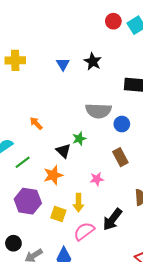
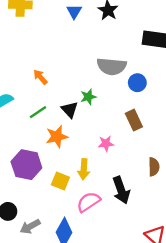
green line: (23, 162) -> (38, 112), moved
black arrow: (112, 219) -> (121, 190), turned -60

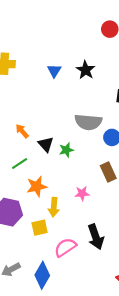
black triangle: (70, 110) -> (46, 144), moved
yellow arrow: (84, 169) -> (54, 207), moved
yellow square: (60, 181) -> (40, 228), turned -35

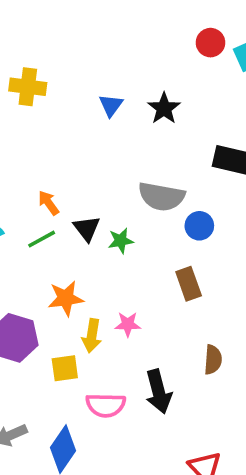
green line: (20, 164) -> (42, 239), moved
pink star: (82, 193) -> (128, 324), moved
pink semicircle: (65, 247) -> (106, 405), turned -150

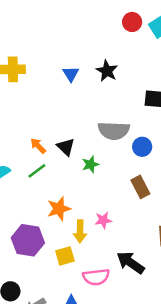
black triangle: (87, 228) -> (66, 147), moved
black arrow: (158, 392) -> (130, 263), turned 148

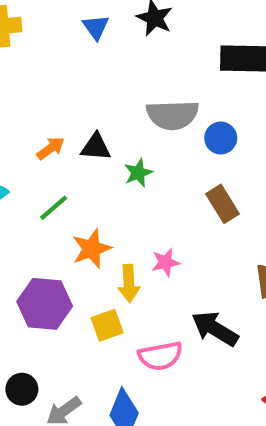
orange arrow: (38, 146) -> (51, 148), turned 102
black triangle: (66, 147) -> (96, 147), turned -36
green line: (37, 171) -> (54, 208), moved

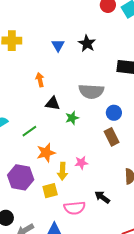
blue circle: (221, 138) -> (114, 113), moved
orange arrow: (51, 148) -> (40, 80), moved, turned -72
black arrow: (215, 329) -> (102, 197), size x0.7

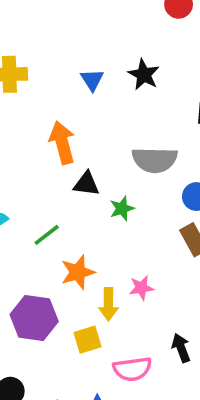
orange arrow: (40, 80) -> (62, 143), size x1.6
black arrow: (102, 197) -> (181, 348), turned 35

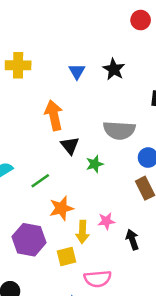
black triangle: (86, 184) -> (70, 146), turned 42
black arrow: (181, 348) -> (132, 240), moved

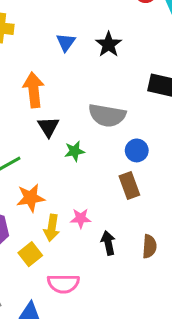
yellow square: (66, 257) -> (30, 254), turned -30

